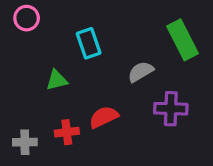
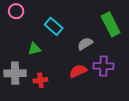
cyan rectangle: (89, 43) -> (54, 26), turned -30
red semicircle: (104, 117) -> (78, 71), moved
gray cross: (25, 142) -> (15, 73), moved, size x1.5

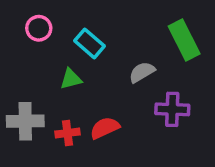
pink circle: (16, 11) -> (39, 28), moved
green triangle: (34, 49) -> (71, 79), moved
red semicircle: (78, 71) -> (105, 128), moved

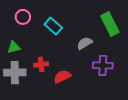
green triangle: (71, 79) -> (14, 47), moved
red cross: (68, 133) -> (41, 64), moved

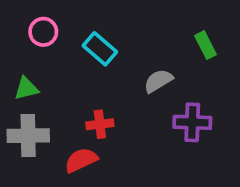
green rectangle: (110, 24) -> (206, 45), size x0.6
red cross: (41, 64) -> (100, 124), moved
red semicircle: (62, 77) -> (81, 160), moved

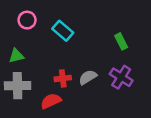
green rectangle: (206, 45) -> (121, 41), moved
gray semicircle: (158, 81) -> (88, 77), moved
purple cross: (192, 122) -> (121, 77), turned 30

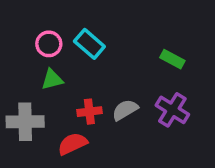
pink circle: (27, 20) -> (49, 44), moved
green rectangle: (121, 41) -> (172, 59), turned -35
green triangle: (16, 56) -> (52, 79), moved

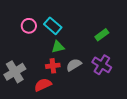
green rectangle: (172, 59) -> (102, 35), turned -64
green triangle: (52, 79) -> (58, 47), moved
gray cross: (25, 122) -> (15, 72), turned -30

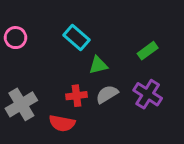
pink circle: (29, 26) -> (16, 38), moved
green triangle: (58, 47) -> (98, 65), moved
red semicircle: (43, 85) -> (62, 123), turned -144

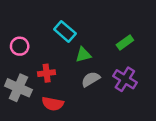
pink circle: (16, 38) -> (20, 46), moved
red cross: (77, 96) -> (47, 73), moved
gray cross: (21, 104) -> (18, 88), turned -35

